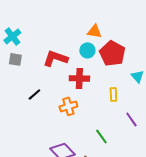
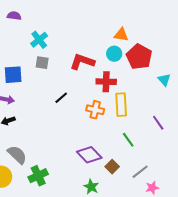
yellow rectangle: (113, 94) -> (121, 105), moved, size x1.6
orange cross: (68, 106) -> (95, 110), turned 30

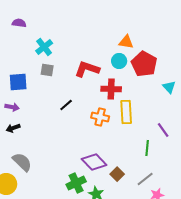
green line: (128, 140) -> (147, 148), moved, turned 42
green cross: (38, 176) -> (76, 183), moved

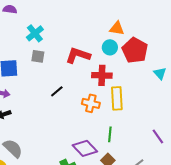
purple line: (163, 130) -> (158, 136), moved
green line: (147, 148) -> (110, 134), moved

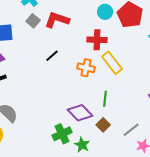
red L-shape: (78, 55) -> (57, 20), moved
gray square: (38, 56) -> (33, 21), turned 32
yellow rectangle: (117, 98) -> (112, 63), turned -35

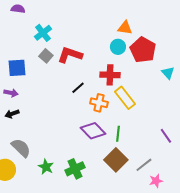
black line: (52, 56) -> (78, 88), moved
purple diamond: (80, 113) -> (93, 131), moved
brown square: (103, 125) -> (116, 160), size x1.6
green star: (82, 145) -> (46, 167), moved

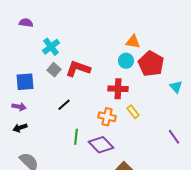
black line: (78, 88) -> (64, 105), moved
yellow rectangle: (125, 98) -> (133, 112), size x0.6
green line: (118, 134) -> (76, 137), moved
purple line: (166, 136) -> (174, 137), moved

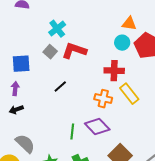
cyan cross: (51, 47) -> (57, 29), moved
purple arrow: (19, 107) -> (15, 89), turned -96
yellow rectangle: (133, 112) -> (129, 94), size x1.5
green line: (76, 137) -> (72, 132), moved

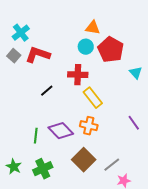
black line: (60, 87) -> (47, 91), moved
orange cross: (103, 99) -> (89, 126), moved

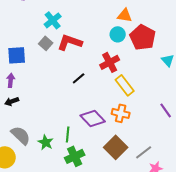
red cross: (78, 75) -> (110, 62), turned -30
green line: (36, 136) -> (68, 134), moved
green star: (14, 167) -> (46, 142), moved

